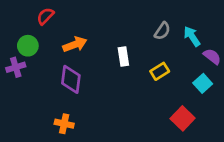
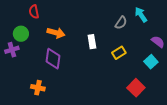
red semicircle: (45, 16) -> (34, 12), turned -56
cyan arrow: (192, 36) -> (141, 15), moved
orange arrow: (75, 44) -> (56, 33), turned 36
orange cross: (64, 124) -> (38, 88), moved

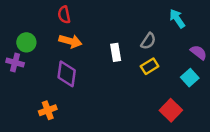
red semicircle: (34, 12) -> (64, 15), moved
gray semicircle: (121, 23) -> (148, 41), moved
purple cross: (12, 50) -> (15, 62), turned 32
orange cross: (38, 88) -> (48, 110), turned -32

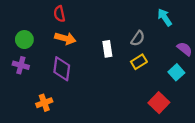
purple cross: (15, 62) -> (21, 65), moved

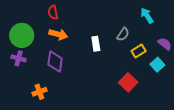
green circle: (24, 40) -> (22, 35), size x1.5
yellow rectangle: (139, 62) -> (139, 51), moved
red square: (159, 103) -> (128, 82), moved

